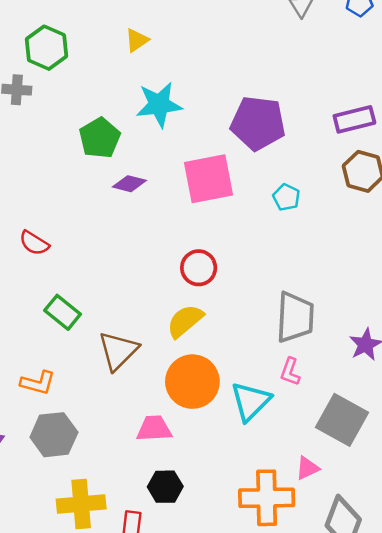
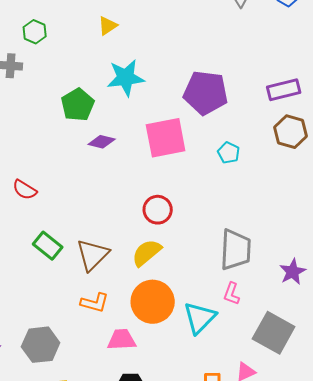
green hexagon: (47, 48) -> (35, 32), size x0.7
brown triangle: (118, 351) -> (93, 255), moved
orange L-shape: (38, 383) -> (95, 303), moved

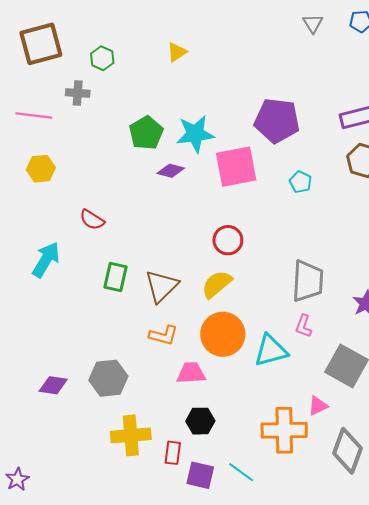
cyan star: (126, 78) -> (195, 134), moved
green rectangle: (48, 246) -> (115, 277), turned 64
cyan triangle: (200, 318) -> (271, 351), turned 30

